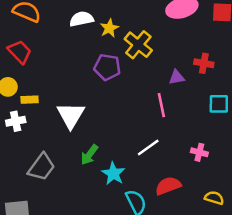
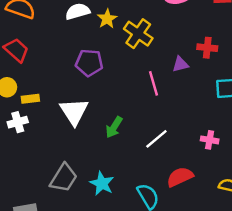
purple pentagon: (107, 67) -> (89, 63), moved
pink line: (161, 105) -> (153, 83), moved
green arrow: (89, 155) -> (114, 127), moved
gray trapezoid: (41, 167) -> (64, 178), moved
cyan star: (113, 174) -> (102, 183), moved

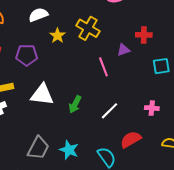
yellow star: (107, 19) -> (57, 36), moved
purple pentagon: (89, 63) -> (27, 55), moved
white triangle: (74, 112) -> (42, 95), turned -45

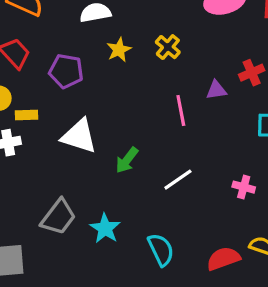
yellow cross: (88, 28) -> (168, 47), size x0.7
red cross: (144, 35) -> (252, 73), turned -35
red semicircle: (131, 139) -> (223, 259), moved

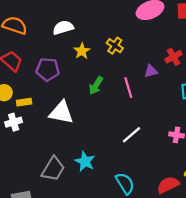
green arrow: (127, 160) -> (96, 86), moved
cyan star: (105, 228) -> (85, 161), moved

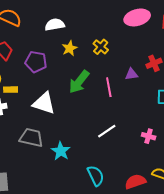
green arrow: (96, 86) -> (79, 82), size x1.4
gray trapezoid: (53, 169) -> (31, 138), moved, turned -115

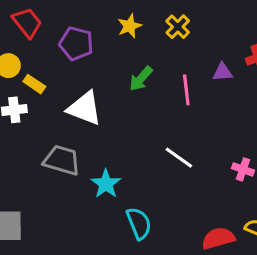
green arrow: (79, 82) -> (141, 79), size x0.7
yellow rectangle: (11, 90) -> (34, 84), turned 32
white line: (107, 131) -> (179, 158), turned 66
cyan semicircle: (96, 176) -> (139, 223), moved

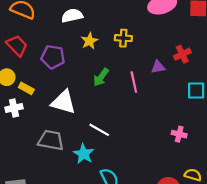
yellow cross: (178, 27) -> (123, 38), turned -35
white line: (179, 158) -> (99, 130), moved

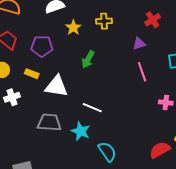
red cross: (182, 54) -> (153, 20), moved
pink line: (134, 82) -> (142, 72), moved
yellow rectangle: (26, 88) -> (32, 74), moved

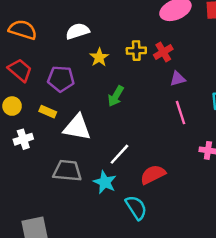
red cross: (153, 20) -> (163, 52), moved
white line: (92, 108) -> (119, 154), turned -72
red semicircle: (160, 150) -> (153, 175), moved

